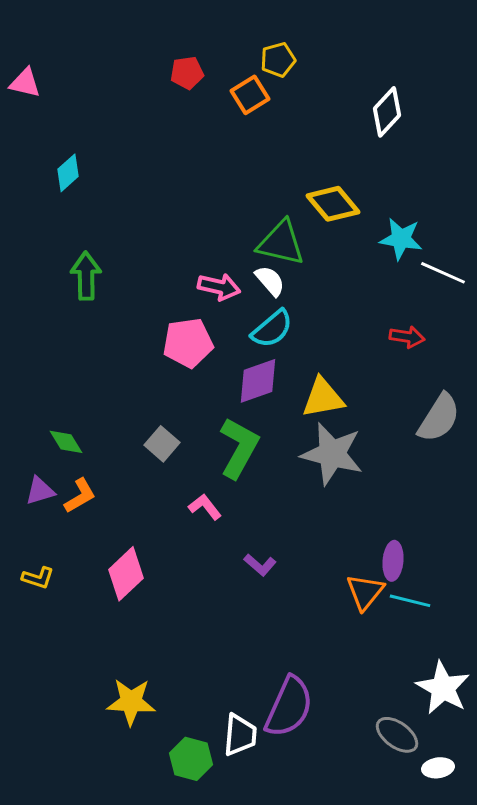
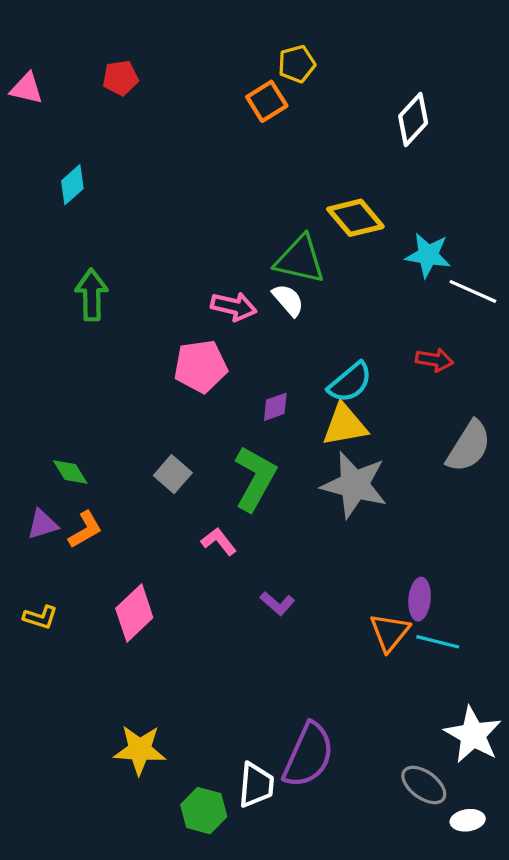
red pentagon: (187, 73) -> (120, 78), moved
cyan semicircle: (272, 329) -> (350, 382), moved
purple diamond: (258, 381) -> (275, 407), size x0.6

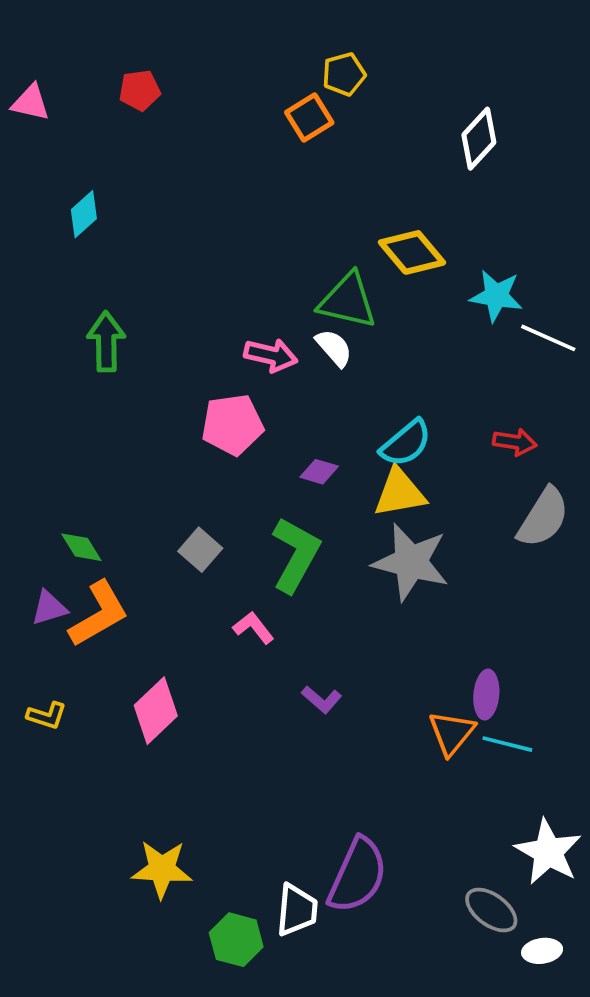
red arrow: (434, 360) -> (515, 442), moved
purple diamond: (275, 407) -> (319, 472), turned 36
orange L-shape: (85, 530) -> (99, 614), size x1.5

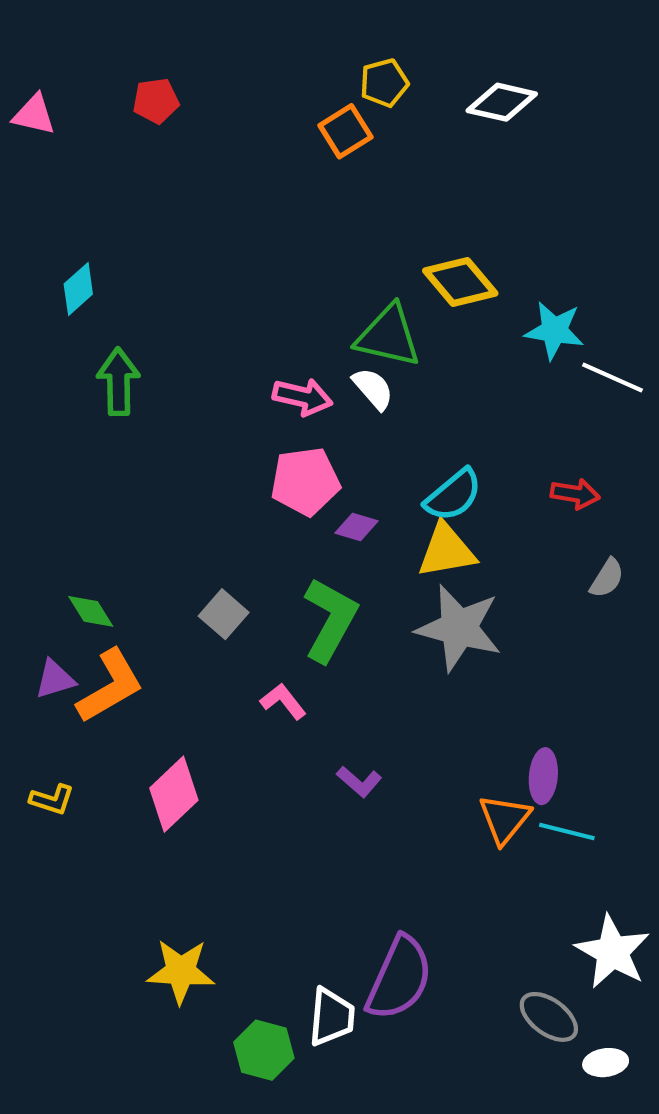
white diamond: (479, 139) -> (502, 102), moved, turned 60
cyan diamond: (84, 214) -> (78, 289), moved
pink pentagon: (232, 425) -> (305, 481), moved
gray semicircle: (543, 517) -> (607, 578), size x0.6

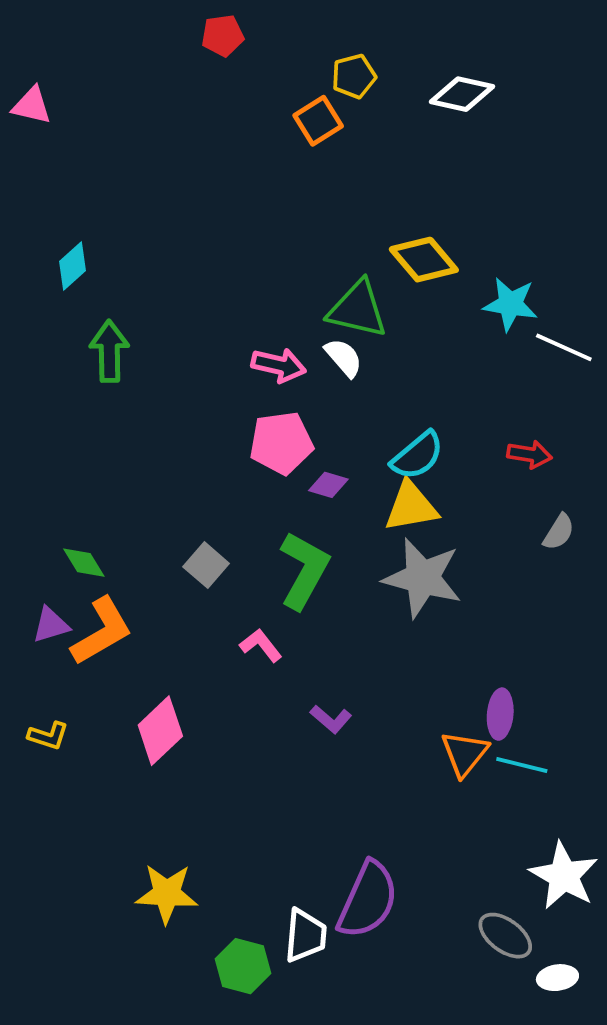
red pentagon: (156, 101) -> (223, 35), moved

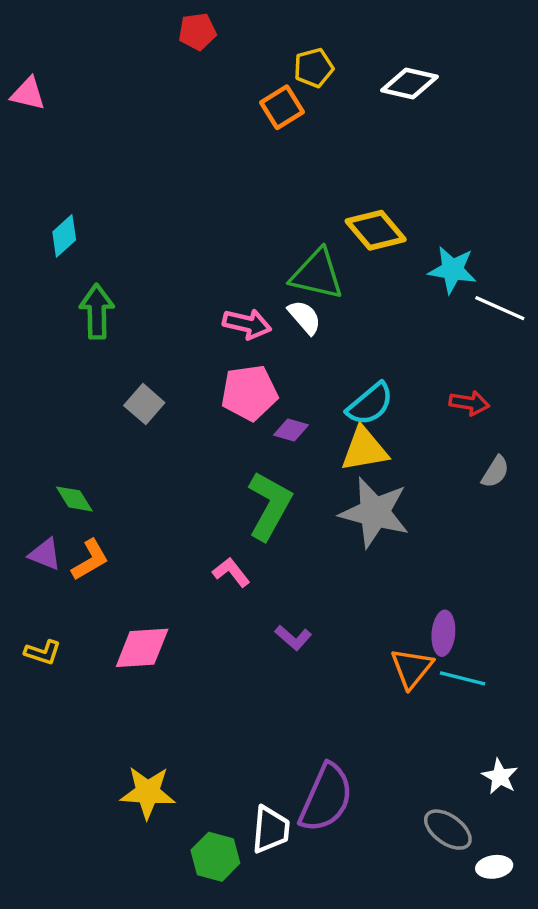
gray square: (206, 565) -> (144, 404), moved
purple triangle: (51, 625) -> (45, 554), turned 39
orange L-shape: (102, 631) -> (90, 560), size x0.7
pink diamond: (160, 731) -> (142, 648), turned 40
white star: (564, 876) -> (500, 777), size x0.6

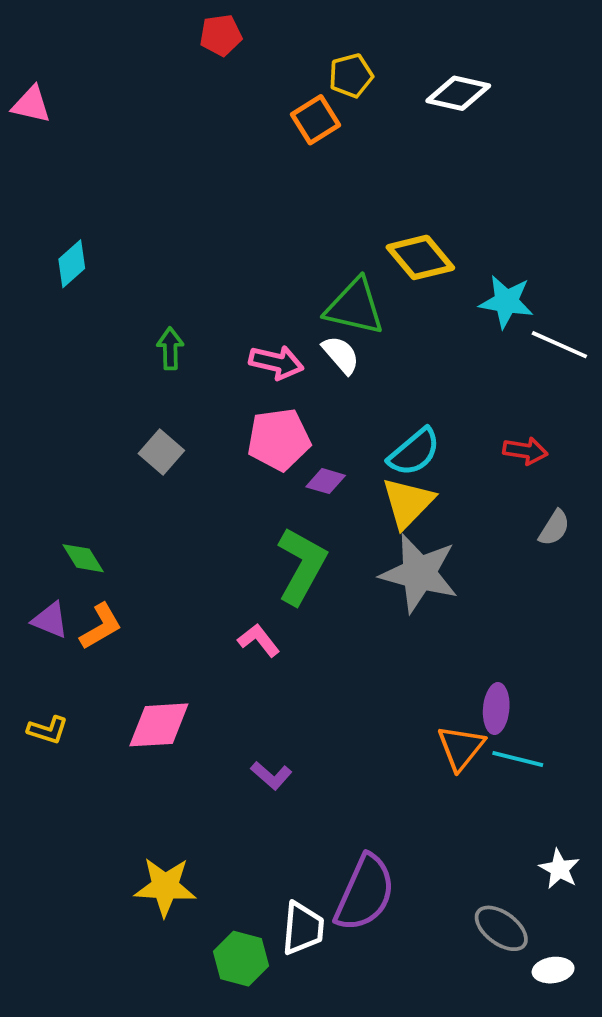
green arrow: (97, 312) -> (170, 348), moved, size x0.7
yellow triangle: (364, 449) -> (408, 503), turned -36
purple L-shape: (293, 638) -> (271, 775), moved

